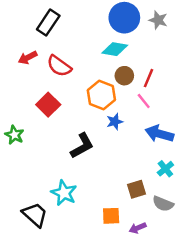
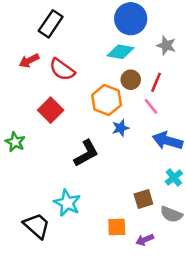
gray star: (158, 20) -> (166, 45), moved

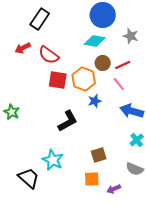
red line: (156, 82) -> (123, 65), turned 42
red square: (51, 110) -> (58, 80), moved, turned -36
brown square: (143, 199) -> (99, 155), moved

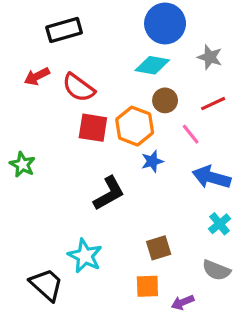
black rectangle: (40, 19) -> (64, 30), turned 40
red line: (123, 65) -> (213, 104), moved
green star: (12, 112) -> (22, 164), moved

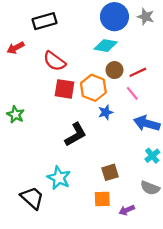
gray star: (210, 57) -> (146, 17), moved
red arrow: (37, 76) -> (16, 48), moved
red line: (213, 104) -> (138, 72), moved

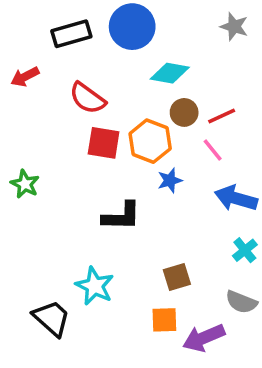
blue circle: (114, 17) -> (132, 27), moved
black L-shape: (76, 135) -> (121, 216), turned 30
purple arrow: (127, 210) -> (204, 338), size x1.6

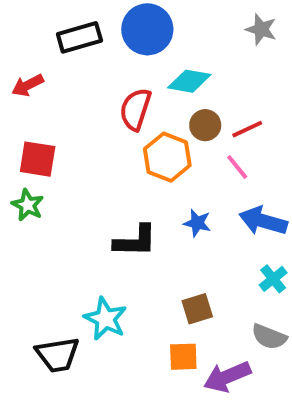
red semicircle: (87, 98) -> (135, 109), moved, turned 72
red square: (104, 143) -> (38, 159), moved
blue star: (170, 180) -> (197, 223), moved, turned 30
black trapezoid: (52, 318) -> (58, 355), turned 129

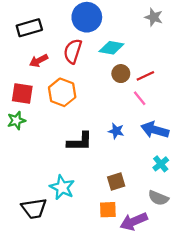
black rectangle: (79, 37) -> (29, 28), moved
red arrow: (28, 85) -> (39, 61), moved
red semicircle: (135, 109) -> (73, 51), moved
orange hexagon: (167, 157) -> (62, 92), moved
green star: (28, 205) -> (16, 120), turned 30

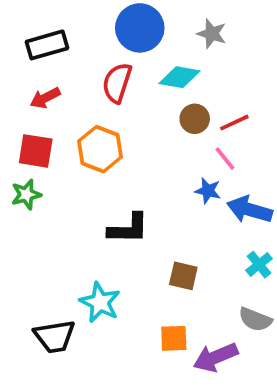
gray star: (154, 17) -> (212, 34), moved
red arrow: (39, 61) -> (45, 98), moved
blue star: (116, 131) -> (208, 191), moved
brown square: (116, 182) -> (183, 276), moved, turned 30

